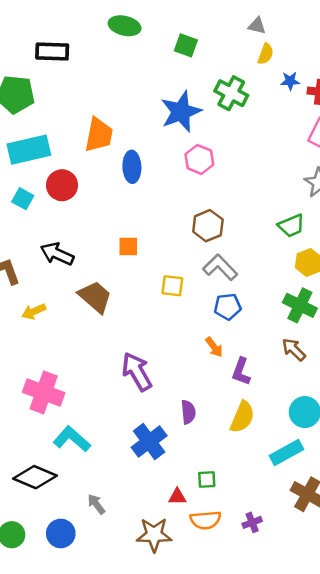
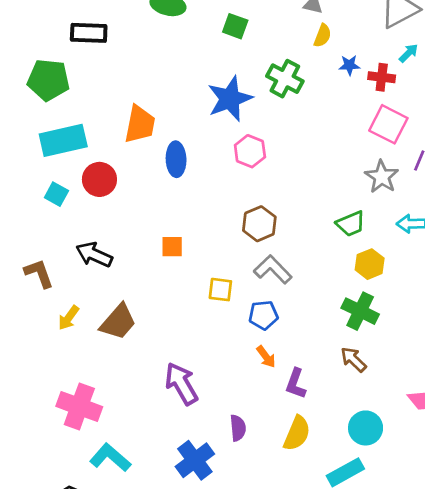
brown trapezoid: (95, 297) -> (118, 322), moved, turned 90
blue pentagon: (228, 307) -> (263, 315), moved
yellow arrow: (34, 312) -> (69, 318), turned -30

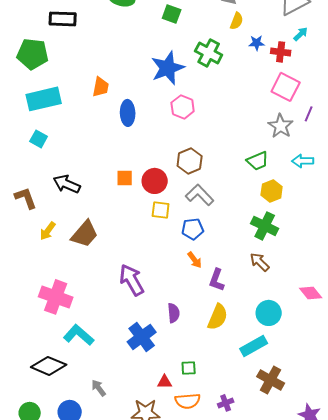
orange trapezoid: (140, 124) -> (101, 87), size x0.7
red circle: (99, 179) -> (155, 181), moved

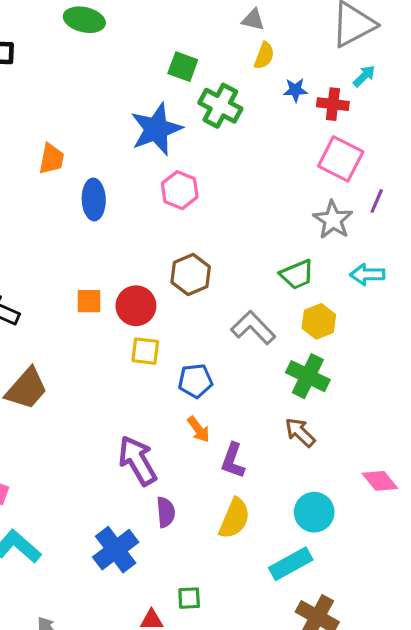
green square: (172, 14) -> (183, 67), moved
gray L-shape: (200, 195) -> (253, 328), moved
purple arrow: (132, 280) -> (137, 461), moved

